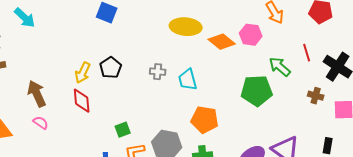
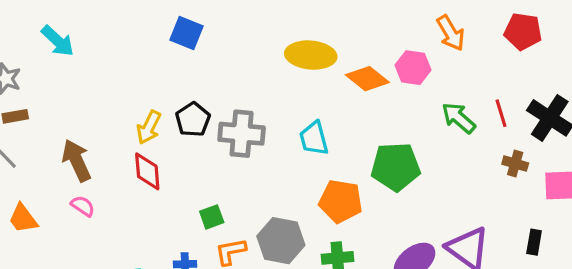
red line: (307, 53) -> (501, 113), moved
gray cross: (158, 72) -> (242, 134), moved, size x1.8
green pentagon: (257, 91) -> (396, 167), moved

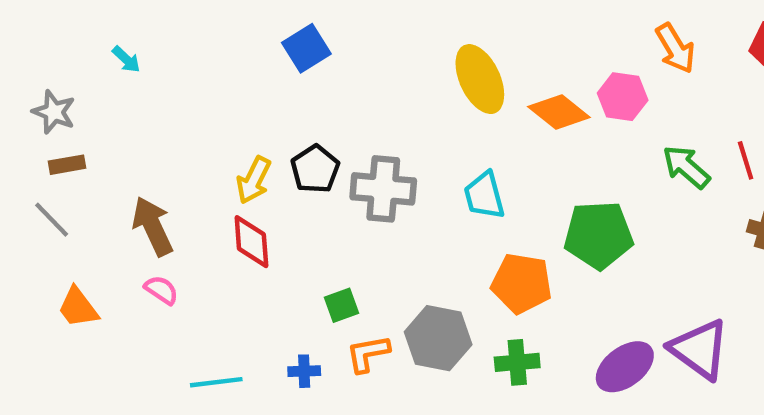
blue square: (187, 33) -> (306, 48), turned 36
cyan arrow: (58, 41) -> (126, 59), size x0.6
yellow ellipse: (311, 55) -> (480, 79), turned 60

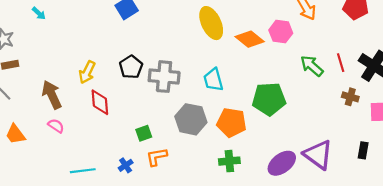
yellow arrow: (254, 180) -> (87, 72), moved
gray hexagon: (438, 338) -> (191, 119), moved
blue cross: (304, 371) -> (126, 165), turned -32

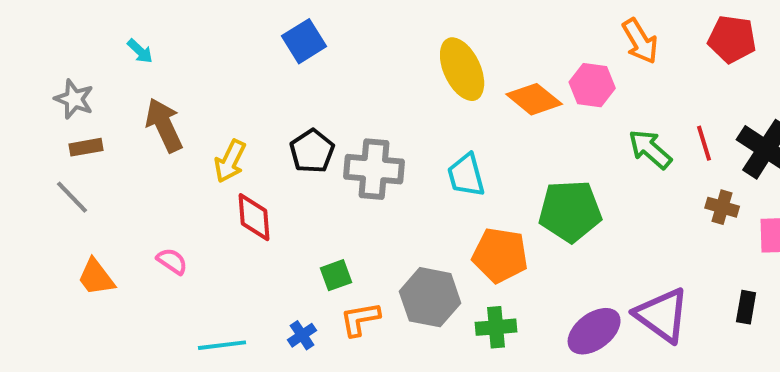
brown arrow: (52, 95) -> (164, 125), moved
gray hexagon: (191, 119) -> (430, 297), moved

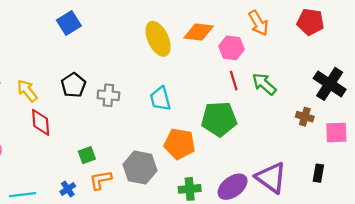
orange diamond: (534, 99) -> (199, 32), moved, turned -32
red line: (704, 143) -> (234, 81), moved
yellow arrow: (230, 161) -> (27, 91), turned 115
gray cross: (374, 169) -> (108, 95), size x0.7
green cross: (496, 327) -> (190, 189), moved

